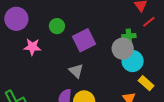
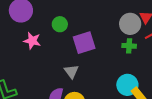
gray circle: (123, 49) -> (130, 24), moved
cyan circle: (133, 61) -> (127, 85), moved

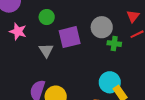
gray circle: (130, 24) -> (102, 27), moved
gray triangle: (71, 72) -> (46, 50), moved

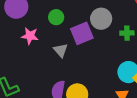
gray circle: (102, 27) -> (101, 19), moved

